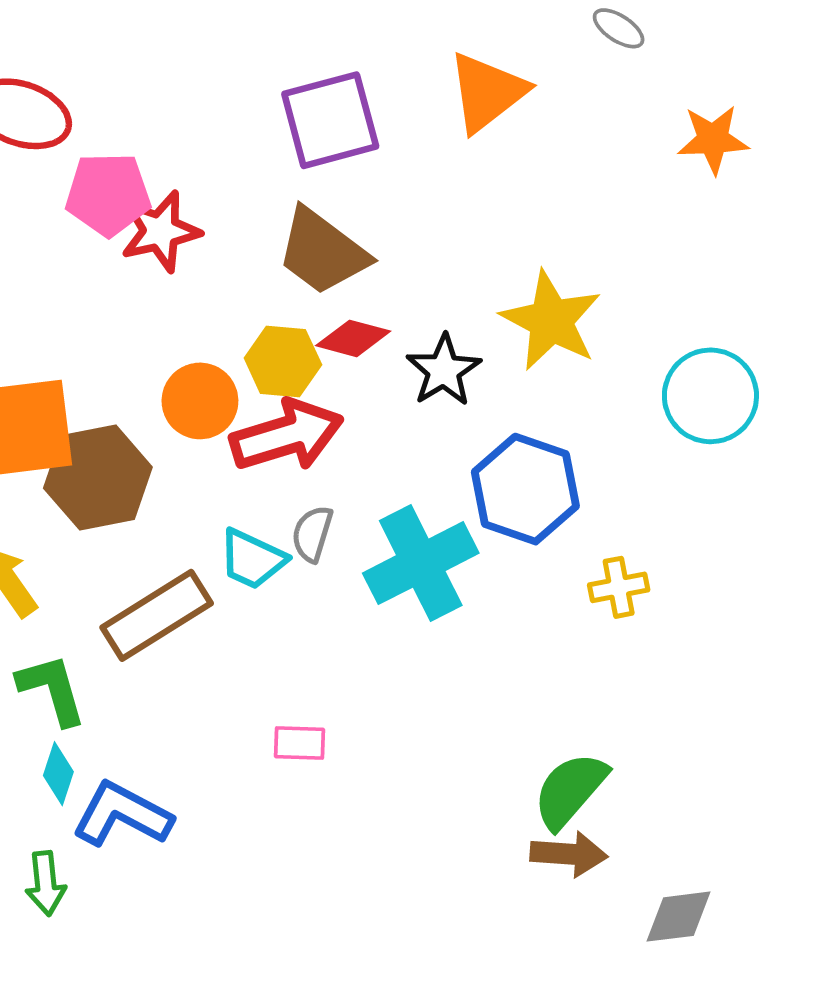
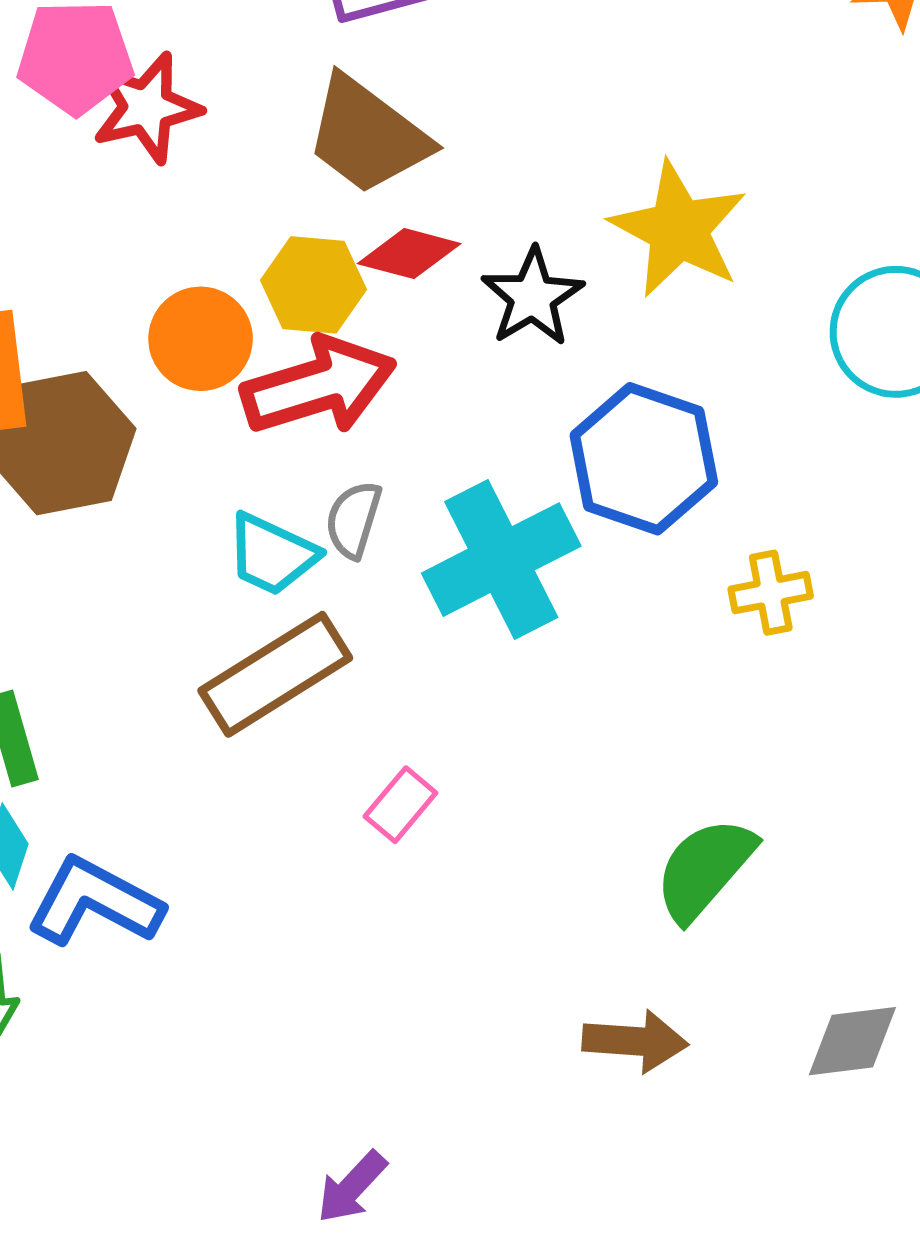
brown rectangle: (157, 615) -> (275, 674), moved
pink rectangle: (300, 743) -> (400, 805), moved, turned -52
brown arrow: (569, 854) -> (635, 1041), moved

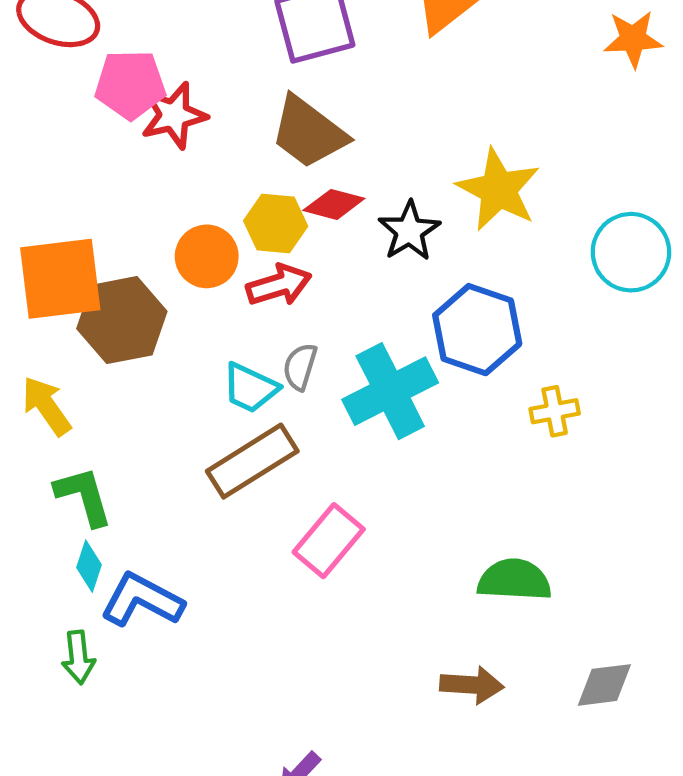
red arrow: (319, 386) -> (279, 285), size x0.7
pink rectangle: (400, 805) -> (329, 541), size x1.6
green semicircle: (705, 869) -> (514, 580), turned 52

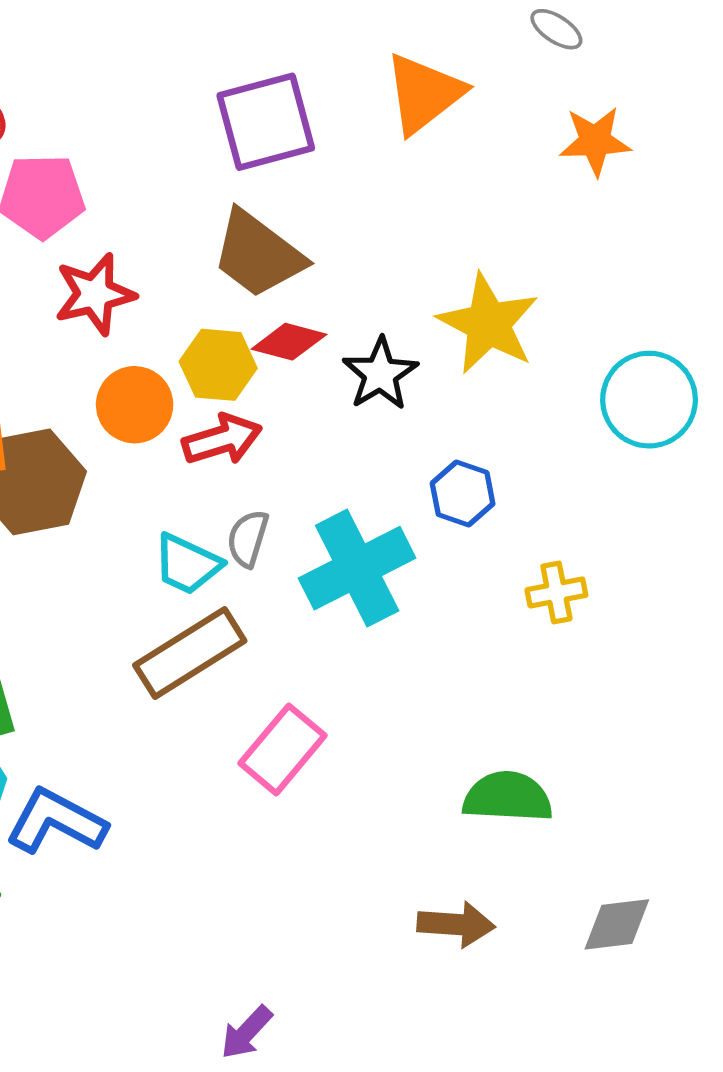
orange star: (633, 39) -> (595, 141), moved
red star: (174, 115) -> (95, 294), moved
blue hexagon: (477, 330) -> (463, 493), size x0.6

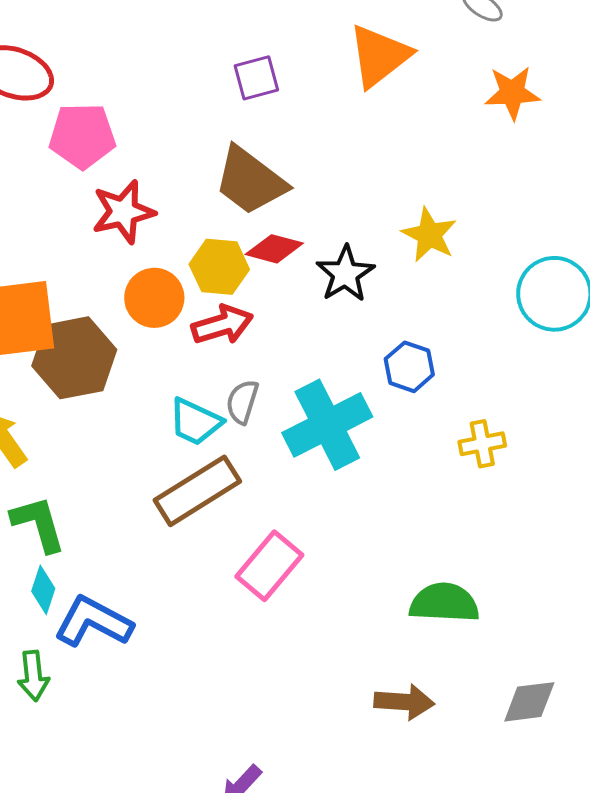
purple square: (266, 122) -> (256, 78), size x0.6
yellow star: (488, 324) -> (429, 235), size x0.7

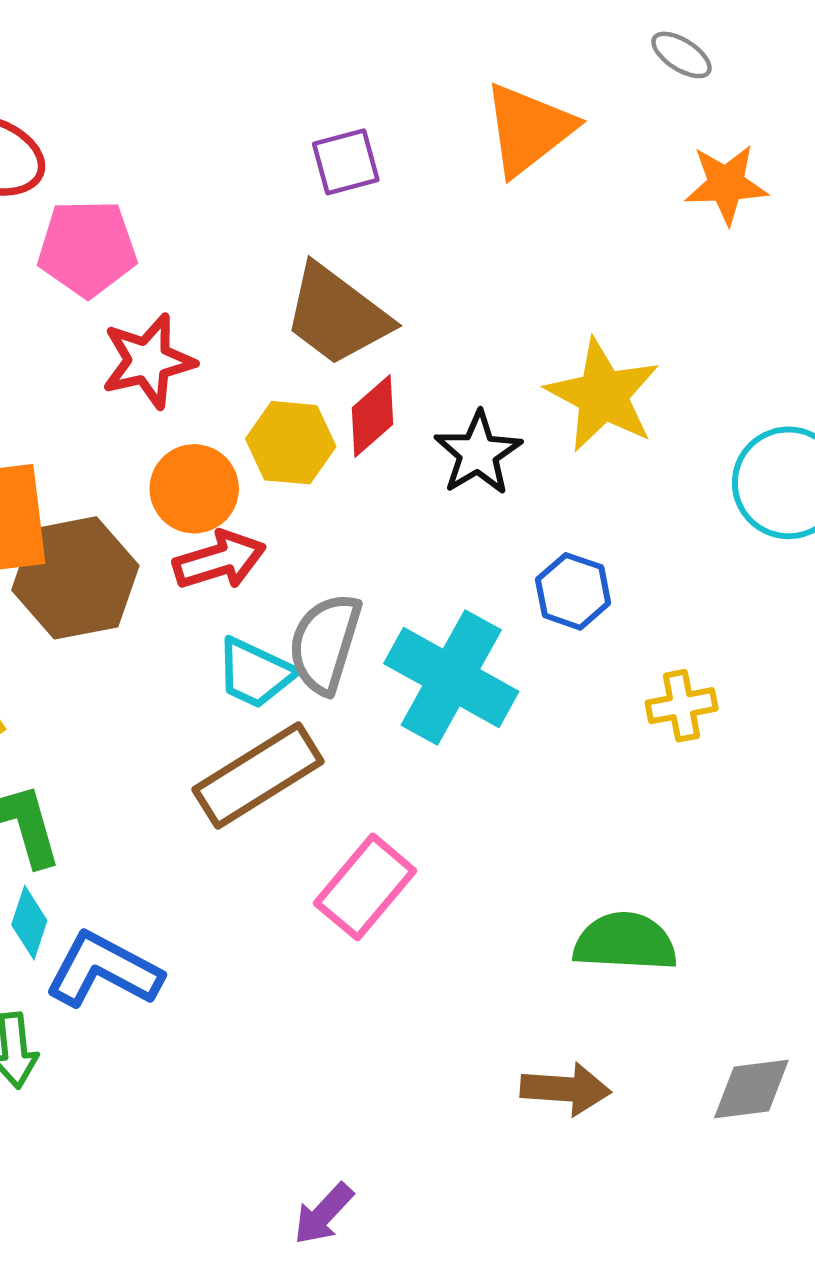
yellow star: (429, 235) -> (603, 395), size x1.4
red diamond: (274, 249) -> (372, 416), turned -56
red arrow: (222, 325) -> (219, 560), moved
gray semicircle: (242, 402) -> (325, 643), size x1.5
cyan cross: (327, 425) -> (451, 677), turned -34

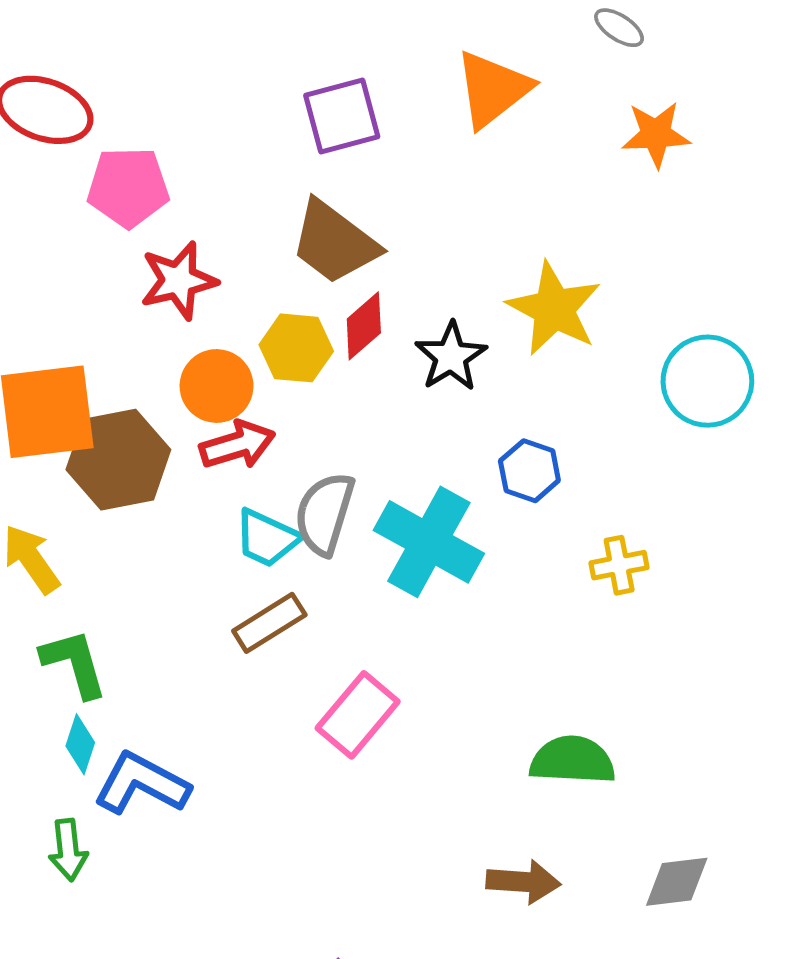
purple square: (346, 162) -> (342, 116), size x1.4
brown rectangle: (258, 776) -> (269, 623), size x0.7

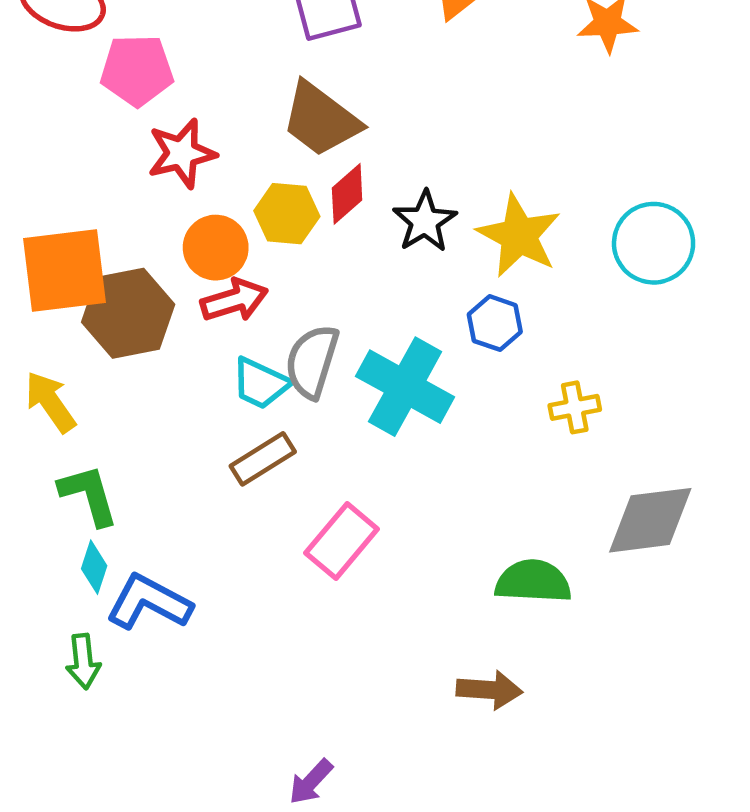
yellow star: (554, 309) -> (519, 236), moved
gray diamond: (677, 882) -> (650, 520), moved, size x1.5

